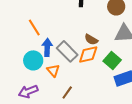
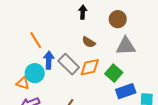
brown semicircle: (91, 39) -> (89, 42), moved
orange triangle: (53, 70) -> (23, 83), moved, turned -32

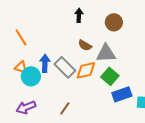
orange line: (36, 40) -> (21, 37), moved
gray triangle: (126, 46) -> (106, 53), moved
orange triangle: (23, 83) -> (21, 67), moved

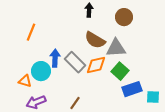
orange line: (21, 37) -> (31, 32), turned 54
brown semicircle: (85, 45) -> (95, 40), size x1.5
orange triangle: (21, 67) -> (25, 81), moved

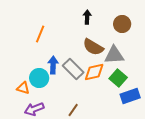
orange line: (31, 32) -> (40, 34), moved

